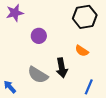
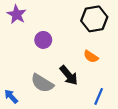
purple star: (15, 13) -> (17, 14), turned -30
black arrow: (62, 68) -> (69, 75), turned -30

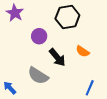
black hexagon: (94, 19) -> (67, 17), moved
black arrow: (69, 75) -> (57, 57), moved

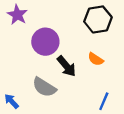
black hexagon: (67, 17) -> (98, 19), moved
purple circle: (39, 36) -> (45, 42), size x1.5

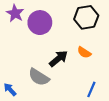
purple circle: (45, 42) -> (40, 23), moved
black arrow: (66, 66) -> (58, 59), turned -90

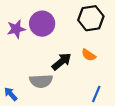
purple star: (15, 13) -> (16, 29), moved, turned 30
gray semicircle: (39, 77) -> (41, 81), turned -35

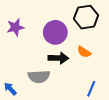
purple circle: (42, 24) -> (55, 32), moved
black arrow: (62, 62) -> (58, 58), turned 42

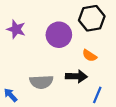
purple star: (15, 27) -> (16, 29), turned 30
black arrow: (58, 58) -> (76, 76), moved

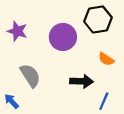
orange semicircle: (90, 56) -> (106, 59), moved
gray semicircle: (41, 82) -> (30, 76), moved, turned -120

